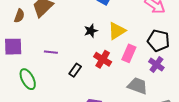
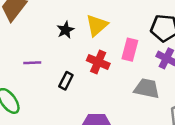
black star: (91, 31) -> (65, 30), moved
yellow triangle: (117, 31) -> (97, 25), moved

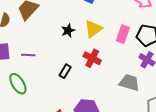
pink rectangle: (130, 50) -> (123, 34), moved
purple line: (32, 63) -> (28, 55), moved

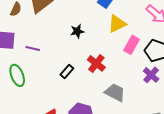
yellow triangle: (93, 29) -> (117, 24), moved
gray trapezoid: (129, 83) -> (115, 92), moved

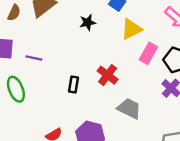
black star: (77, 31) -> (88, 22), moved
black rectangle: (67, 72) -> (73, 84), turned -32

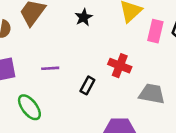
purple line: (34, 58) -> (50, 68), moved
black rectangle: (73, 84) -> (87, 85), turned 35

